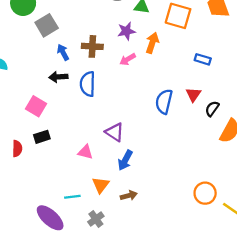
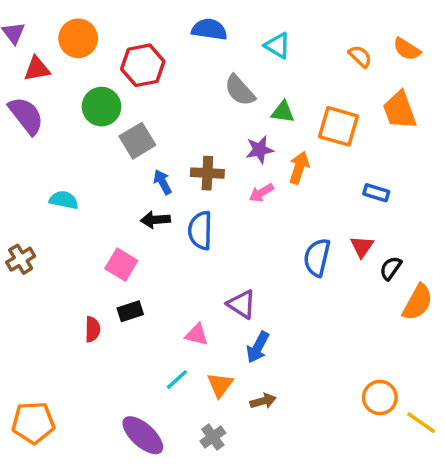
cyan line: (72, 197) -> (177, 380), moved, turned -35

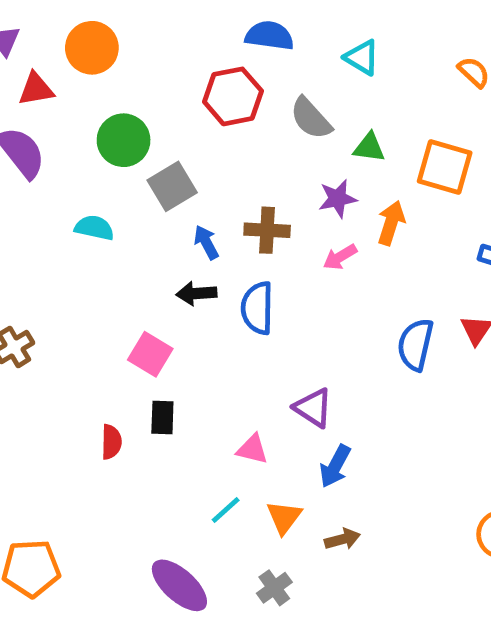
red hexagon: (143, 65) -> (233, 96), moved
cyan semicircle: (64, 200) -> (94, 228), moved
black rectangle: (130, 311) -> (162, 418), turned -70

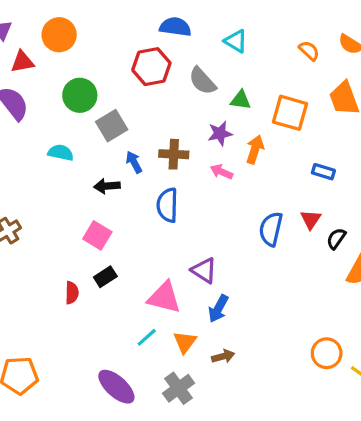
pink arrow: (340, 257) -> (222, 172), turned 55
black arrow: (196, 293) -> (107, 186), moved
black rectangle: (162, 418) -> (105, 277), turned 55
pink triangle: (252, 449) -> (164, 297), size x1.6
gray cross: (274, 588) -> (179, 388), size x1.4

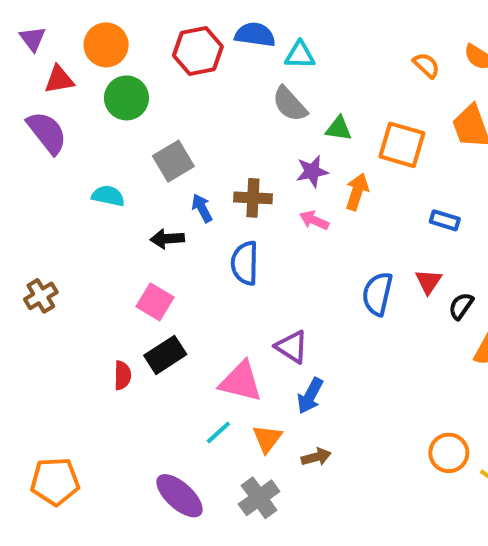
cyan triangle: (236, 41) -> (300, 55), moved, turned -30
red hexagon: (151, 67) -> (198, 51), moved
green circle: (80, 95) -> (126, 98), moved
black rectangle: (105, 277) -> (165, 355), size x1.4

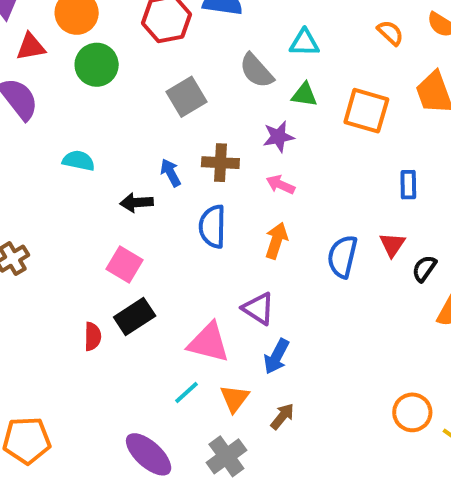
cyan triangle: (300, 55) -> (304, 43), moved
gray square: (173, 161) -> (186, 97), moved
orange arrow: (357, 192) -> (276, 241), moved
blue rectangle: (445, 220) -> (408, 185), turned 72
brown arrow: (316, 457) -> (282, 416), turned -36

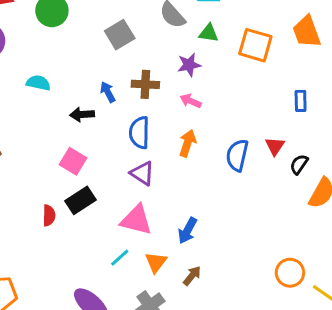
blue rectangle: (408, 185) -> (301, 101), moved
purple triangle: (258, 309) -> (142, 173), moved

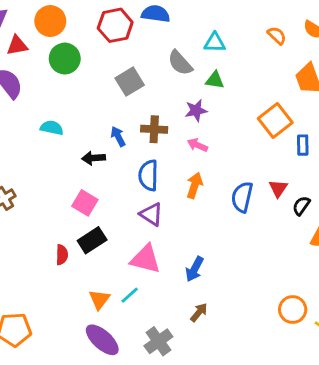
orange square: (255, 45) -> (275, 121), moved, turned 36
orange triangle: (156, 262) -> (99, 299), moved

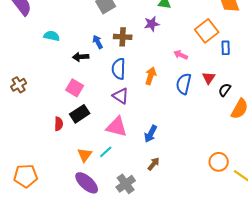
pink arrow: (197, 145) -> (181, 55), moved

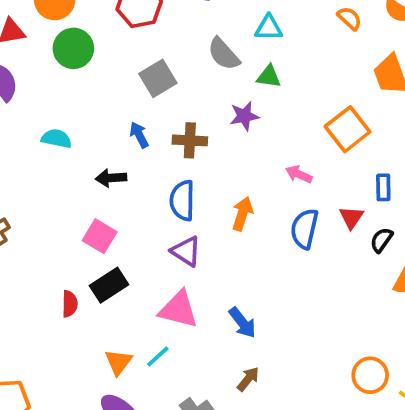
blue arrow: (98, 42) -> (139, 135), moved
blue rectangle: (226, 48) -> (383, 187), moved
blue arrow: (151, 134) -> (242, 323), turned -66

